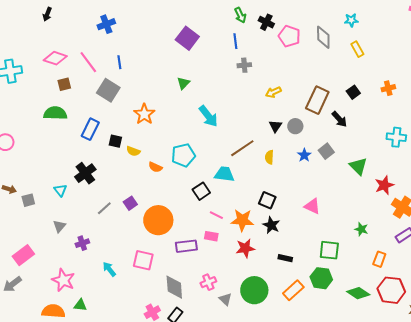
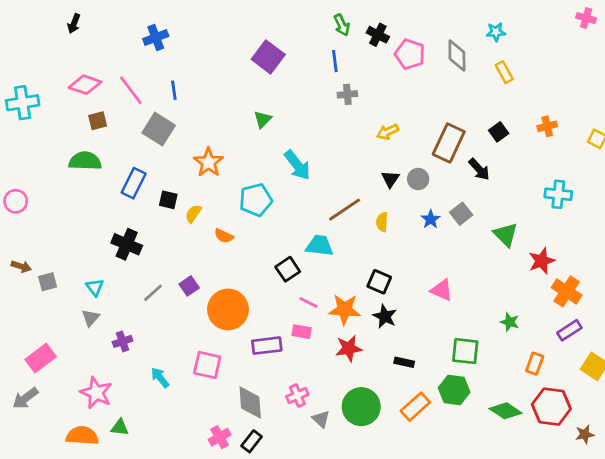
yellow semicircle: (133, 151) -> (193, 214), turned 104
cyan pentagon: (183, 155) -> (256, 200), moved
black cross: (85, 173) -> (127, 244), turned -30
cyan triangle: (60, 190) -> (95, 287), moved

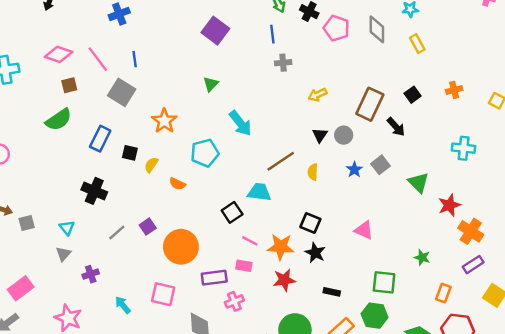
green semicircle: (85, 161) -> (59, 120), turned 144
pink cross: (297, 396) -> (234, 301), moved

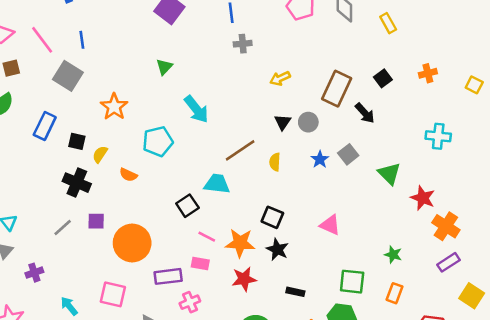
black cross: (94, 191) -> (77, 183), moved
red star: (449, 205) -> (423, 198), turned -30
purple square: (148, 227) -> (96, 221), turned 35
orange rectangle: (443, 293) -> (394, 293), moved

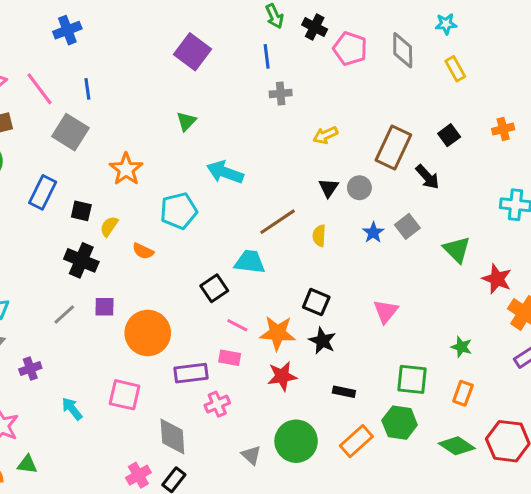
cyan arrow: (196, 109) -> (225, 172), turned 148
pink triangle: (330, 225) -> (386, 311), turned 45

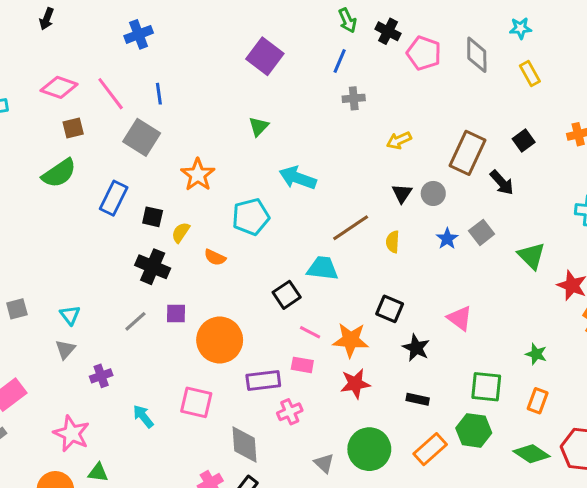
blue line: (267, 56) -> (340, 61), turned 30
pink triangle: (386, 311) -> (460, 318), turned -32
black star: (322, 341) -> (416, 348), moved

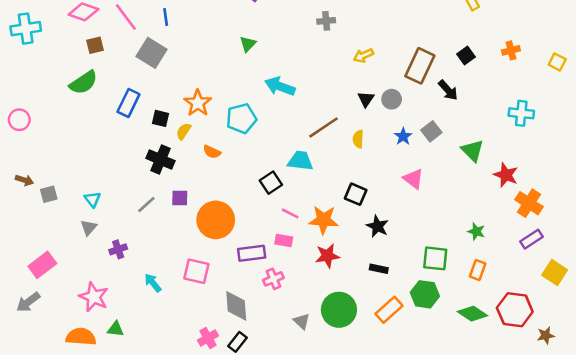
orange star: (198, 175) -> (198, 103), moved
pink triangle: (460, 318) -> (413, 179), moved

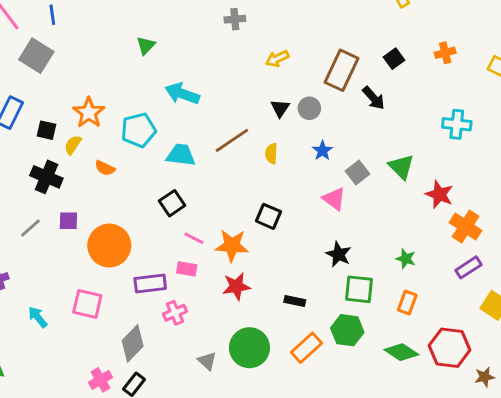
gray square: (431, 131) -> (358, 173), moved
cyan trapezoid: (300, 161) -> (181, 155), moved
black star: (377, 226) -> (339, 254), moved
gray diamond: (236, 306) -> (133, 343), turned 48

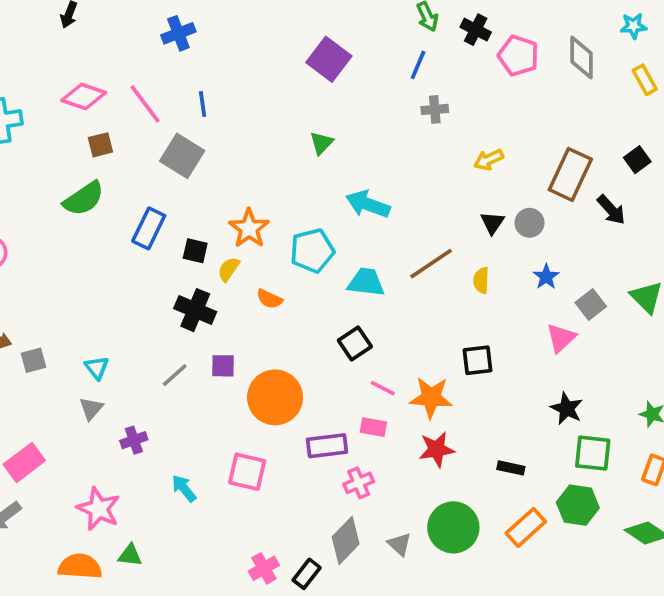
pink triangle: (334, 199) -> (561, 338), turned 40
black square: (268, 216) -> (477, 360), turned -30
gray diamond: (133, 343) -> (346, 540), moved

